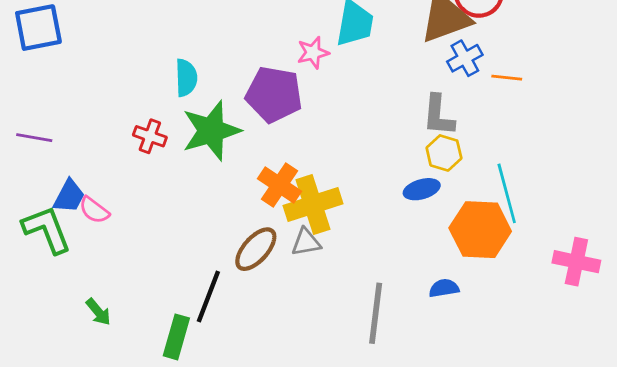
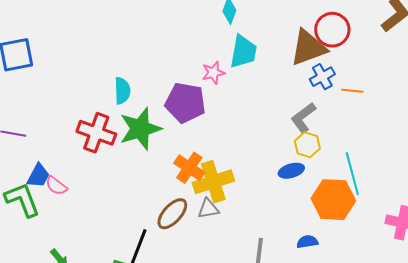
gray L-shape: (438, 115) -> (303, 118), turned 48
red cross: (150, 136) -> (96, 133), size x1.6

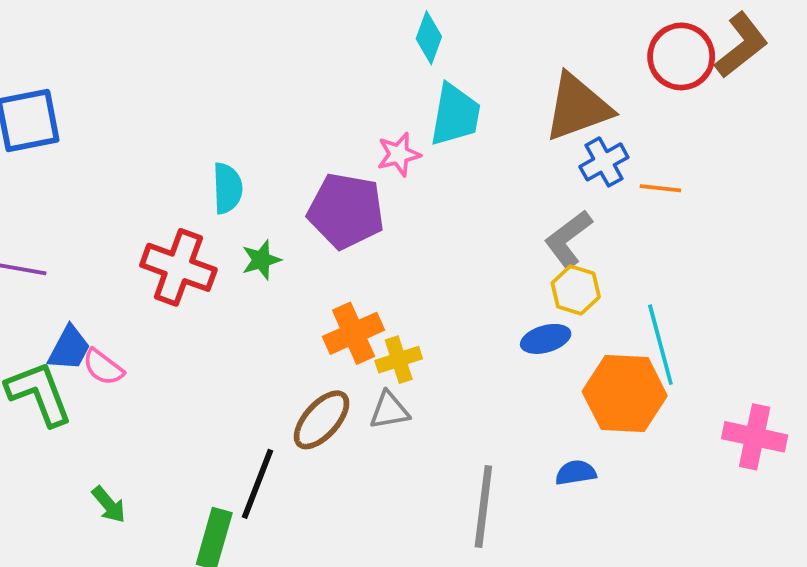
red circle: (332, 30) -> (681, 56), moved
green star: (140, 129) -> (261, 260), size x0.5
orange cross: (189, 168) -> (354, 333), turned 32
yellow cross: (213, 182) -> (399, 360), size x0.6

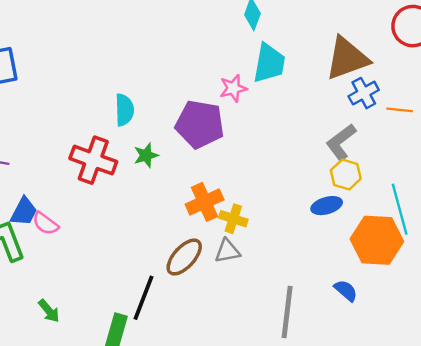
yellow cross: (399, 360) -> (233, 219), turned 36
blue semicircle: (576, 473) -> (346, 291), turned 50

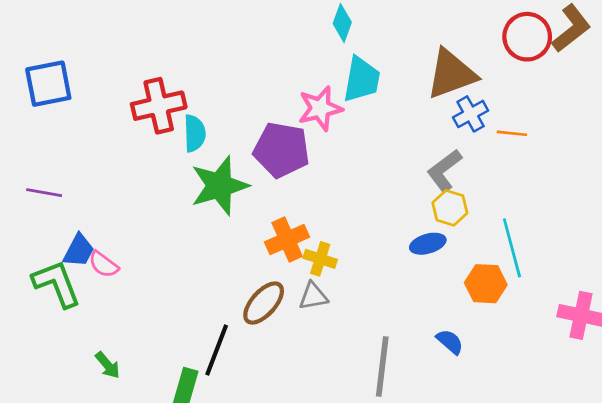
pink star: (233, 88) -> (320, 108), size x1.4
green star: (146, 155) -> (219, 186), size x2.0
red cross: (93, 160) -> (159, 106), moved, turned -33
orange hexagon: (377, 240) -> (486, 284), size x0.7

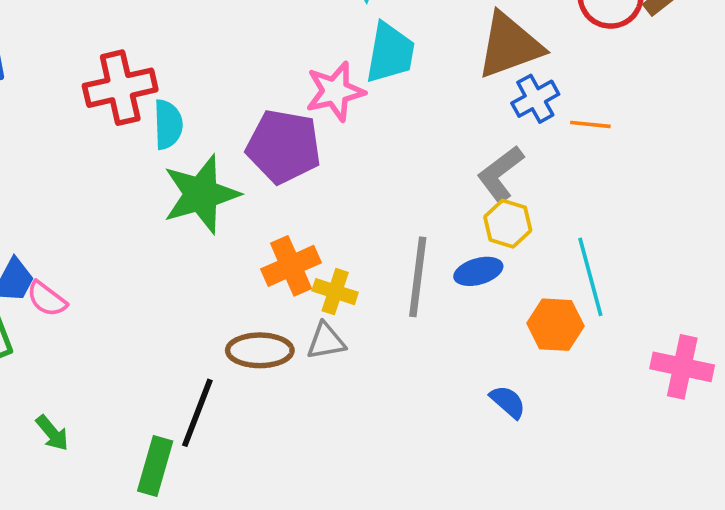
brown ellipse: (264, 303) -> (260, 350), turned 48
gray line: (382, 367) -> (418, 277), moved

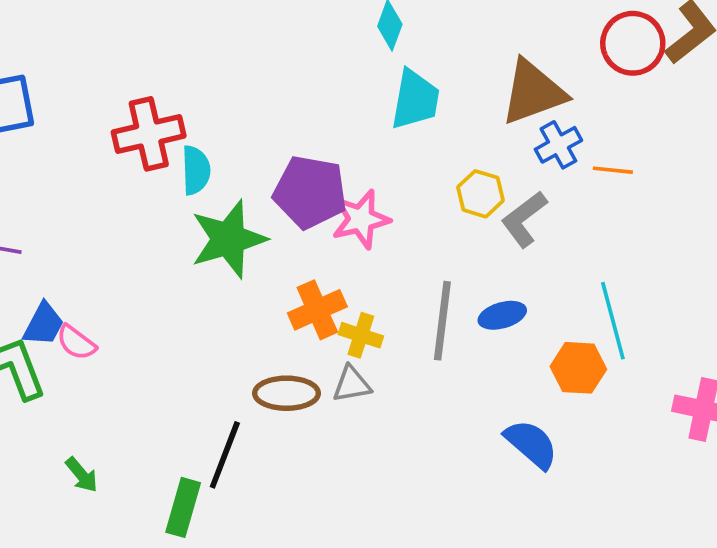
pink star: (335, 91) -> (361, 219), moved
yellow hexagon: (508, 224) -> (481, 194), moved
blue semicircle: (508, 402) -> (531, 444), size x1.5

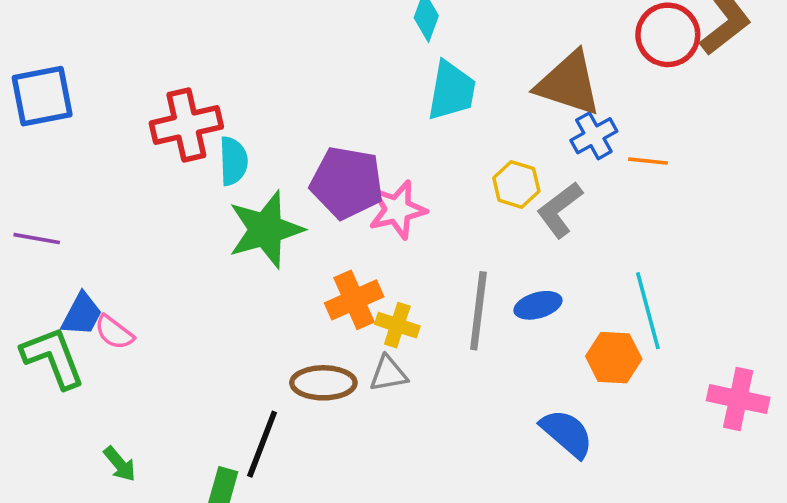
brown triangle: (533, 92) -> (569, 84), turned 38

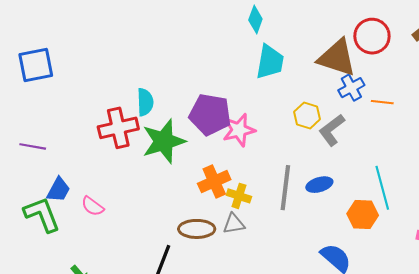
red circle: (668, 35) -> (372, 36), moved
red cross: (186, 125) -> (118, 128), moved
pink semicircle: (114, 332) -> (93, 206), moved

